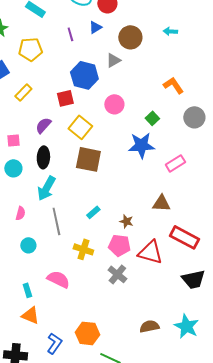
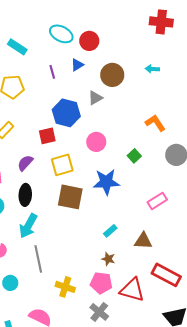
yellow square: (80, 127) -> (62, 165), turned 35
blue star: (141, 145) -> (106, 182), moved
cyan rectangle: (93, 212) -> (110, 231), moved

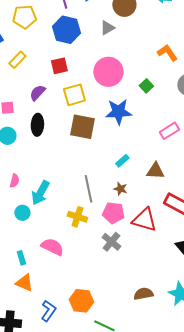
blue hexagon: (66, 113) -> (66, 30), moved
pink circle: (96, 142) -> (108, 72), size x1.5
cyan arrow: (28, 226) -> (40, 193), moved
gray line: (38, 259) -> (88, 189), moved

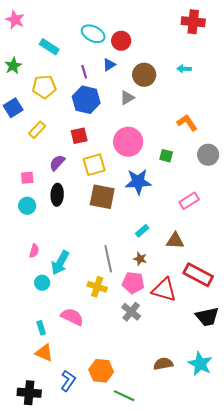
green square: (146, 86) -> (166, 156), turned -32

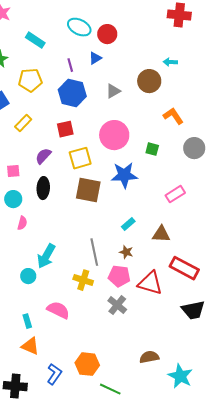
brown circle: (144, 75) -> (149, 81), moved
pink semicircle: (34, 251) -> (22, 223), moved
cyan star: (200, 364) -> (180, 376), moved

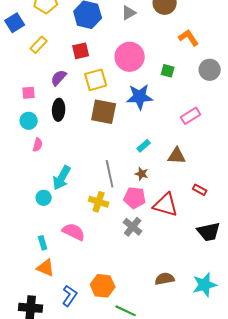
red rectangle: (184, 268) -> (200, 190), size x0.5
cyan star: (180, 376) -> (205, 285), moved, turned 30

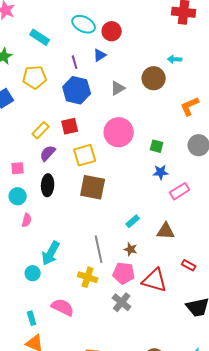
orange L-shape: (189, 38) -> (190, 106), moved, turned -80
yellow rectangle: (39, 45) -> (41, 130), moved
blue star: (140, 97) -> (161, 172), moved, size x0.6

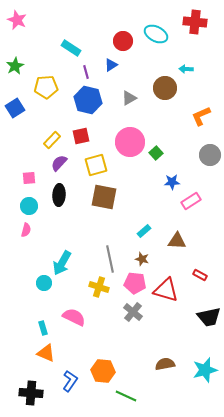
cyan ellipse: (84, 24) -> (156, 34), moved
cyan rectangle: (40, 37) -> (71, 48), moved
green square: (157, 146) -> (156, 153), moved, turned 32
pink semicircle: (27, 220) -> (26, 230), moved

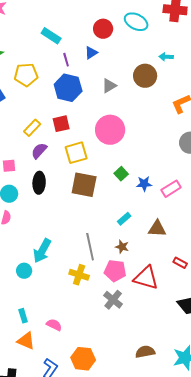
green square: (156, 153) -> (121, 174), moved
blue star: (172, 182) -> (144, 184), moved
pink semicircle: (74, 317) -> (54, 325), moved, size x0.7

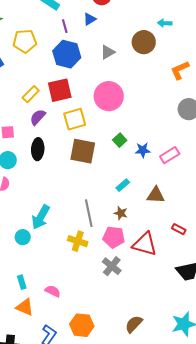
red square: (61, 124) -> (60, 90), size x1.4
brown semicircle: (145, 352) -> (134, 324), moved, turned -36

